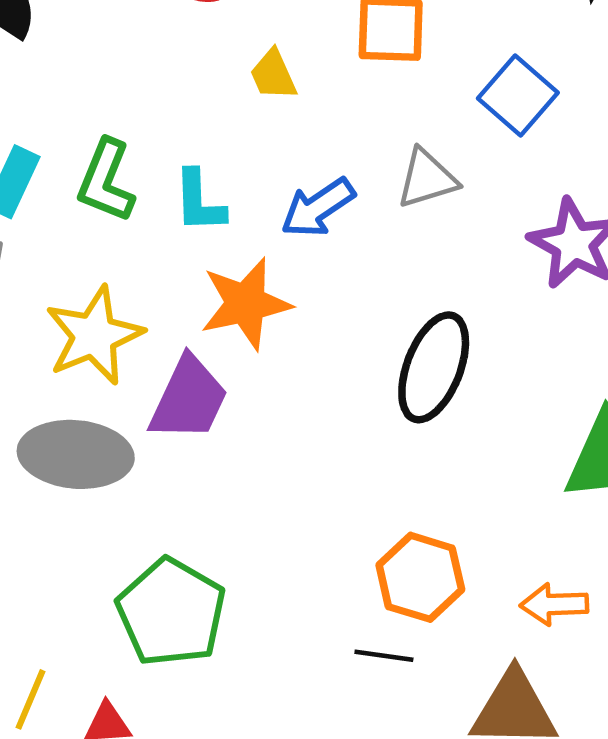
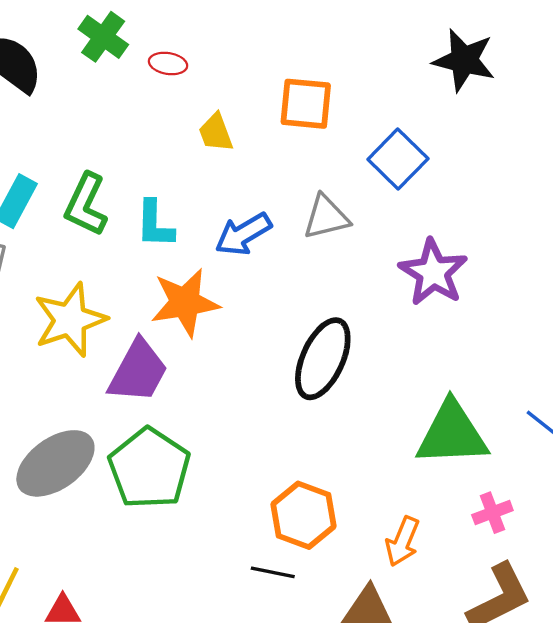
gray ellipse: (76, 454) -> (55, 463), moved, turned -44
orange arrow: (554, 604) -> (402, 541), turned -69
green pentagon: (171, 612) -> (149, 468), moved

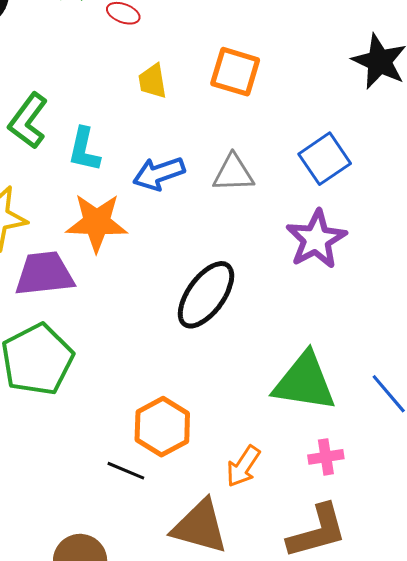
blue square: (398, 159) -> (325, 159), moved
purple trapezoid: (138, 371) -> (44, 274), turned -136

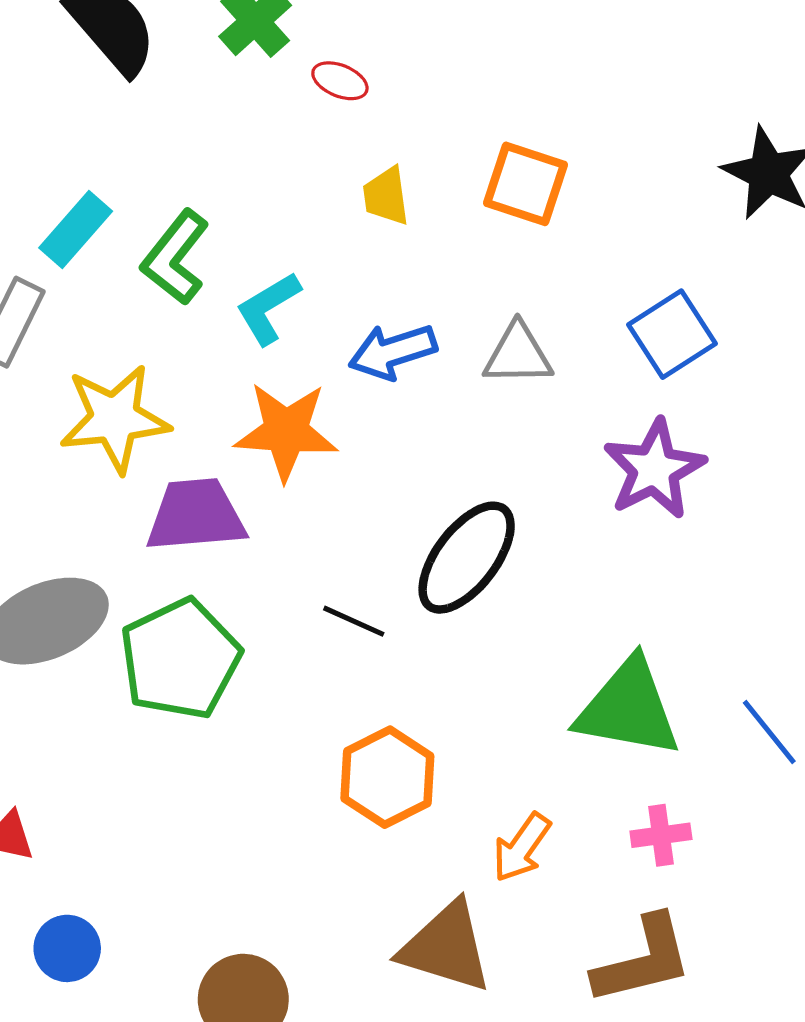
cyan L-shape: (84, 150) -> (268, 308), turned 45
black line: (126, 471) -> (354, 621), moved

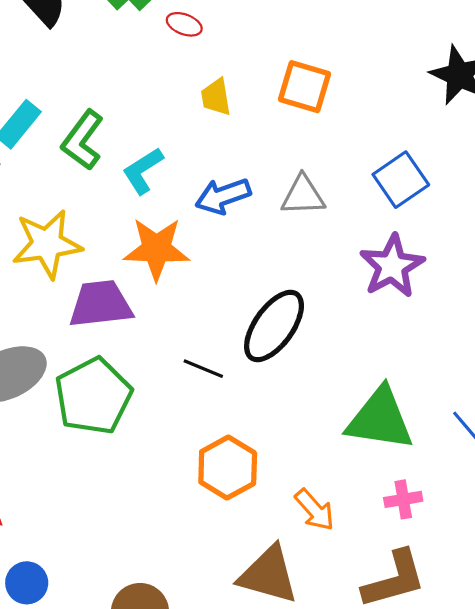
orange arrow: (522, 847) -> (315, 510), turned -75

